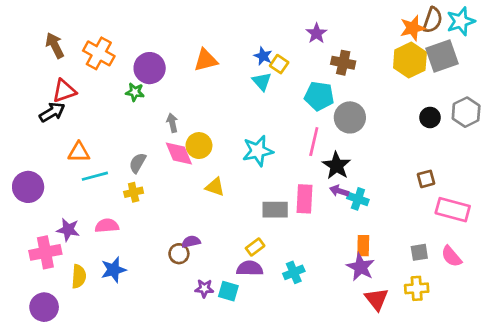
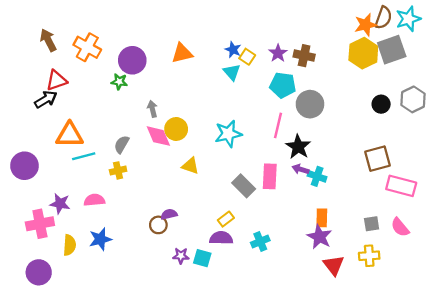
purple star: (316, 33) -> (278, 53), moved
orange triangle: (79, 152) -> (70, 135), size x1.4
brown square: (426, 179) -> (377, 159), size x1.6
gray rectangle: (275, 210) -> (244, 186), turned 45

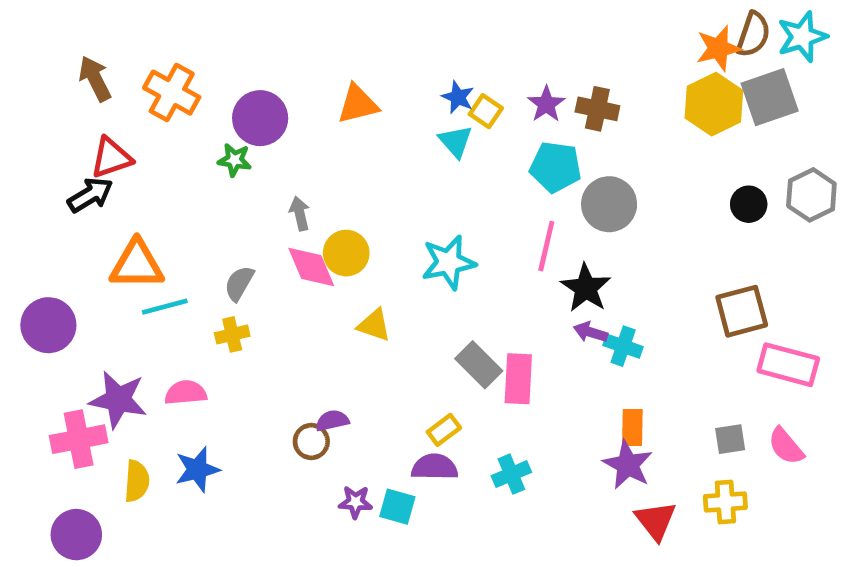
pink rectangle: (270, 176) -> (518, 379), moved
purple star: (60, 204) -> (118, 400), size x1.4

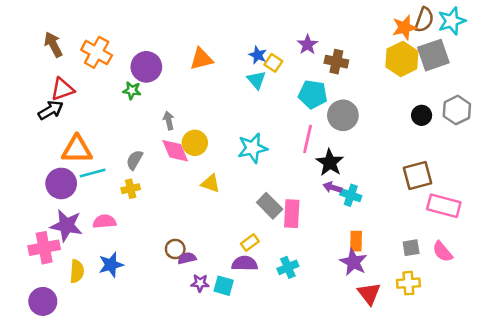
purple star: (546, 104) -> (308, 45), moved
purple circle: (48, 325) -> (61, 183), moved
purple semicircle: (332, 421) -> (187, 258), moved

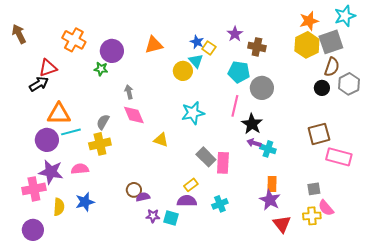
brown semicircle: (424, 20) -> (332, 67), moved
brown arrow: (53, 45) -> (19, 34), moved
yellow circle: (195, 143) -> (183, 71), moved
yellow cross: (131, 189) -> (100, 144), size x1.5
pink semicircle: (443, 252) -> (326, 208), moved

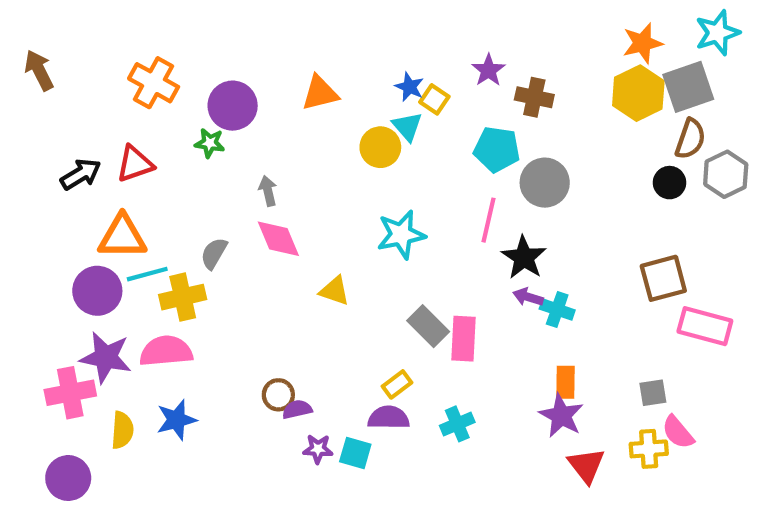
red triangle: (48, 68) -> (135, 164), moved
yellow cross: (100, 144) -> (183, 297), moved
pink semicircle: (80, 169) -> (166, 351), size x1.4

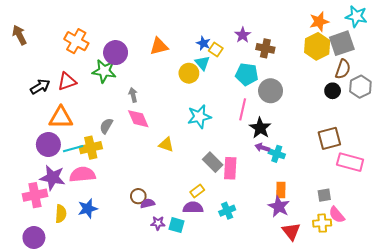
cyan star: (717, 33) -> (356, 16), turned 30
green star: (210, 143) -> (104, 71), size x1.6
cyan line: (147, 274) -> (73, 149), moved

